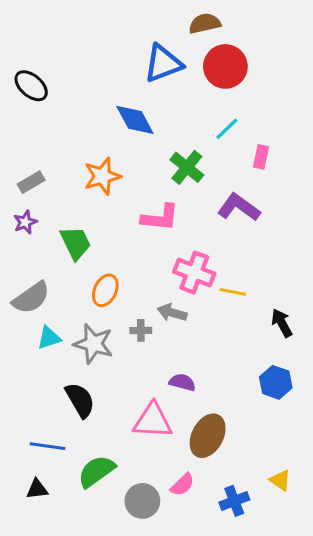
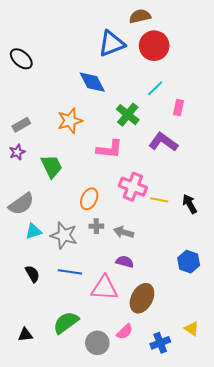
orange ellipse: (105, 290) -> (89, 199), moved
gray arrow: (172, 313) -> (124, 232), moved
black arrow: (282, 323) -> (190, 204), moved
black semicircle: (80, 400) -> (32, 274), moved, size x0.7
blue line: (47, 446) -> (70, 272), moved

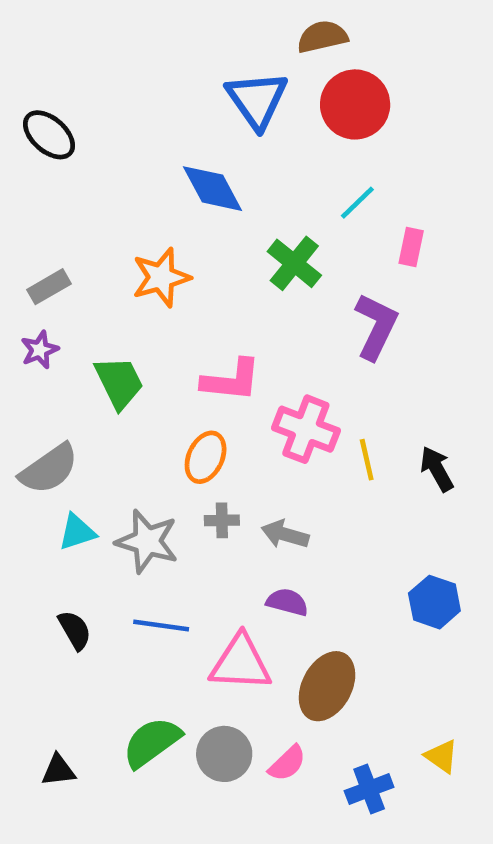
blue triangle: (112, 44) -> (257, 100), turned -44
purple L-shape: (163, 142) -> (376, 326), turned 80
pink L-shape: (109, 149) -> (231, 380), moved
yellow line: (159, 200) -> (367, 460), turned 66
gray circle: (97, 343) -> (224, 754), moved

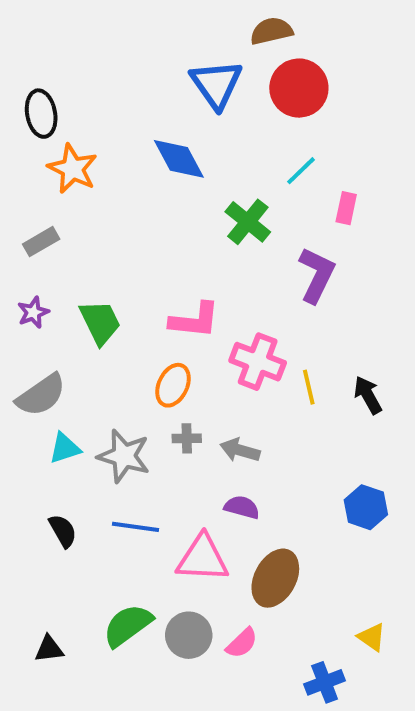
black ellipse: (49, 135) -> (41, 114), turned 39
orange star: (161, 277) -> (73, 169), moved, turned -30
purple star: (40, 350) -> (33, 312), moved
blue cross: (369, 789) -> (325, 682), moved

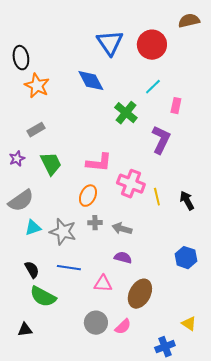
brown semicircle: (271, 31) -> (189, 21), moved
gray rectangle: (41, 242) -> (36, 130), moved
pink triangle: (203, 558) -> (103, 284), size x0.7
green semicircle: (128, 625) -> (43, 297), moved, turned -116

